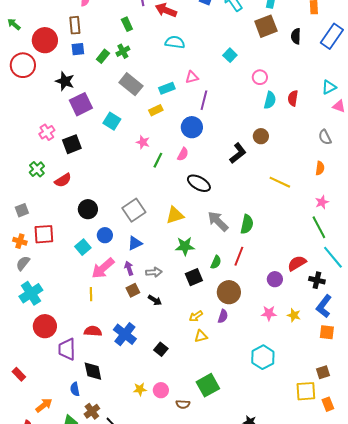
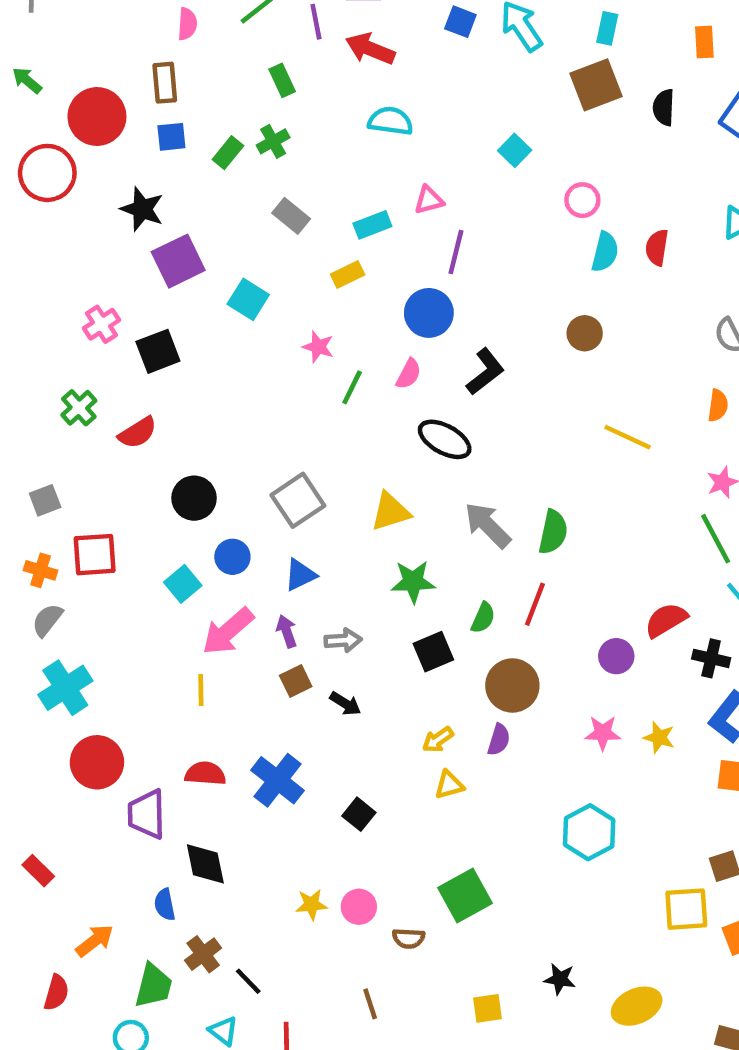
gray rectangle: (131, 84) -> (291, 216), size x0.7
black L-shape: (238, 153) -> (485, 372), moved

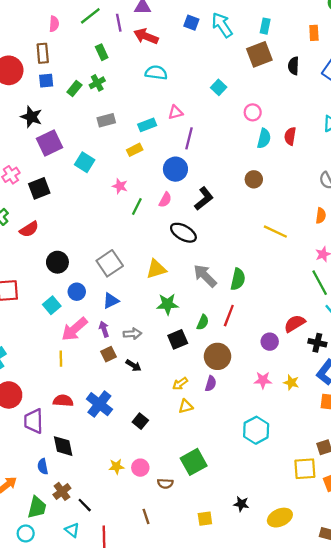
gray rectangle: (291, 216) -> (106, 120), turned -54

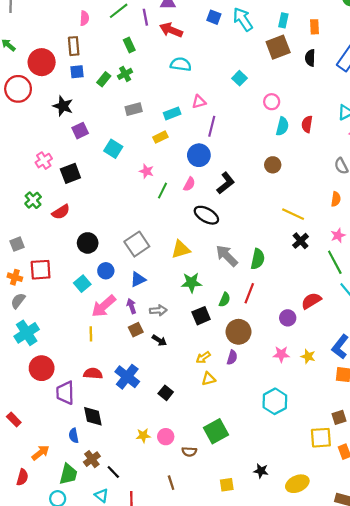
orange rectangle: (314, 33) -> (314, 27), moved
purple square: (49, 143) -> (80, 131), size x0.7
black cross: (317, 343) -> (301, 241), moved, turned 35

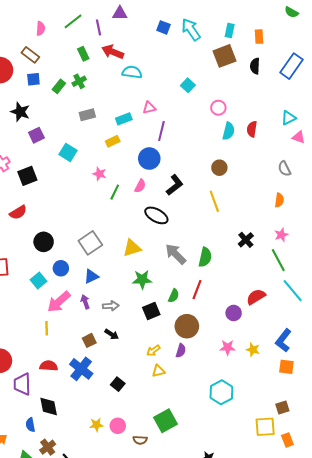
red arrow: (171, 30) -> (113, 52), moved
brown rectangle: (74, 46) -> (30, 55), turned -48
yellow line: (293, 214) -> (214, 201), moved, turned 45
brown square: (136, 330) -> (89, 340), moved

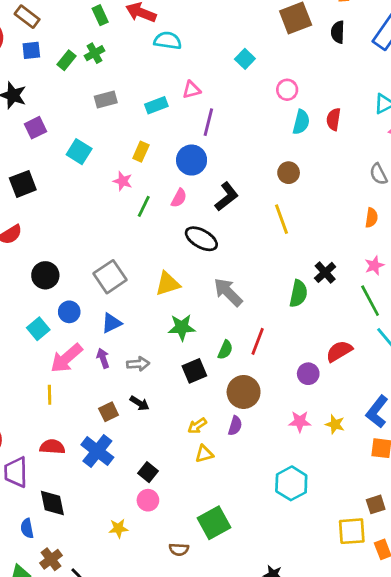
yellow rectangle: (113, 141) -> (141, 152), moved, turned -40
green semicircle: (205, 257) -> (298, 294), moved
pink circle: (118, 426) -> (148, 500), moved

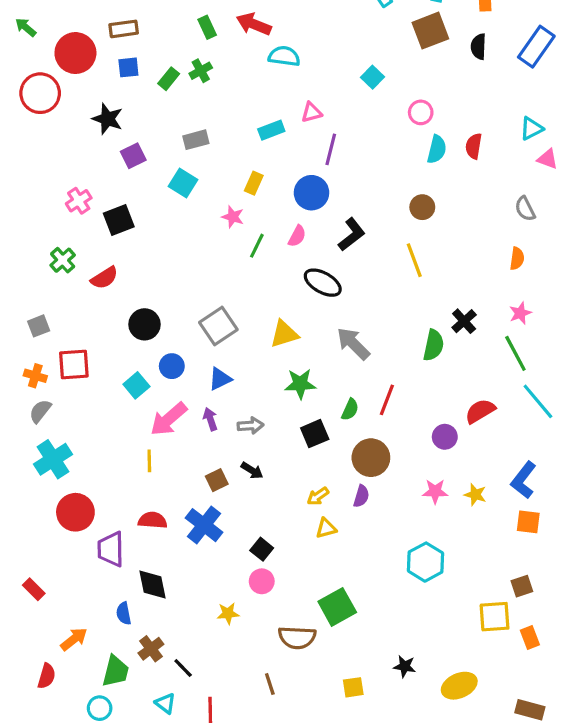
brown rectangle: (27, 17) -> (124, 29), turned -45
gray rectangle: (106, 100) -> (196, 140), moved
brown semicircle: (179, 549) -> (297, 637), size x1.6

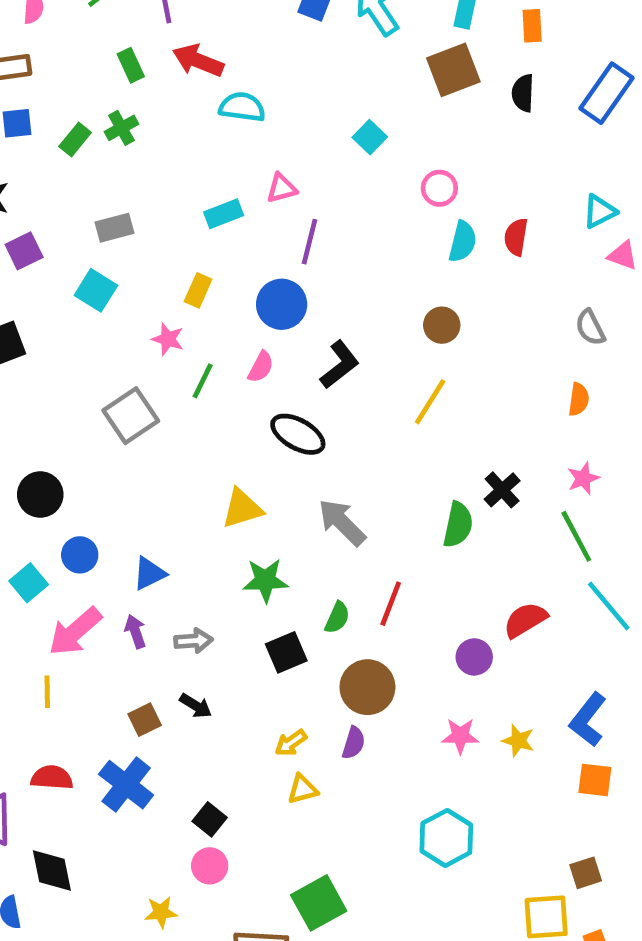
yellow line: (414, 260) -> (430, 402), turned 52
gray square: (218, 326) -> (131, 416), moved

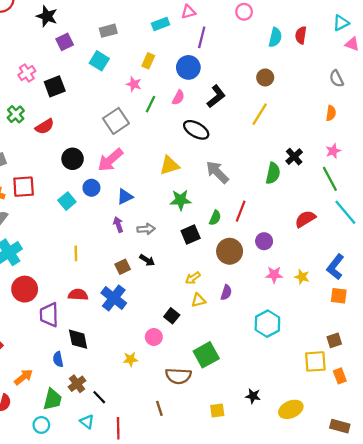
pink circle: (439, 188) -> (244, 12), moved
pink arrow: (75, 631) -> (110, 160), moved
purple circle: (474, 657) -> (264, 241), moved
purple semicircle: (354, 743) -> (226, 292), moved
black square: (210, 819) -> (172, 316), moved

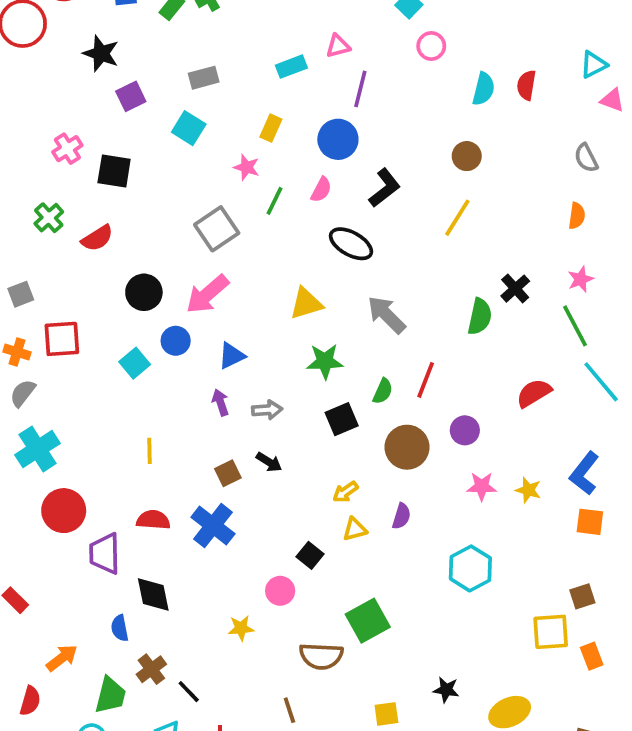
black square: (55, 86) -> (114, 171), turned 30

